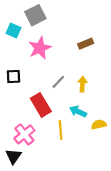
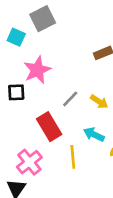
pink star: (40, 48) -> (37, 70), moved
yellow arrow: (82, 84) -> (99, 102), turned 120

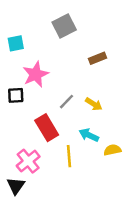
gray square: (43, 19) -> (64, 26), moved
cyan square: (16, 37) -> (16, 43), turned -35

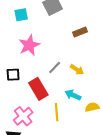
cyan square: (16, 43) -> (21, 15), moved
black square: (16, 95) -> (13, 75), moved

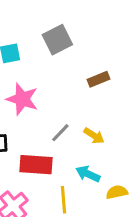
pink star: (29, 45) -> (22, 99), turned -30
red rectangle: (38, 89) -> (36, 165), turned -55

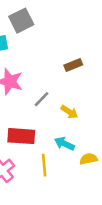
gray square: (57, 40) -> (21, 21), moved
gray line: (60, 133) -> (42, 99), moved

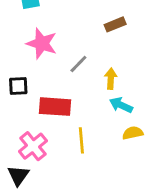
yellow arrow: (69, 112) -> (111, 79), turned -120
cyan arrow: (64, 144) -> (121, 105), moved

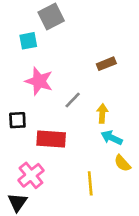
yellow semicircle: (133, 133) -> (122, 163), turned -120
yellow line: (81, 140) -> (90, 183), moved

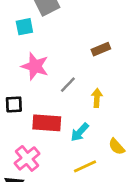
cyan arrow: (112, 138) -> (80, 132), moved, turned -72
yellow line: (90, 183) -> (85, 166), turned 70

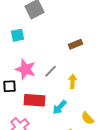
cyan square: (24, 27) -> (18, 35), moved
pink star: (35, 66) -> (26, 69), moved

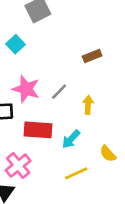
cyan square: (18, 35) -> (16, 44), turned -32

